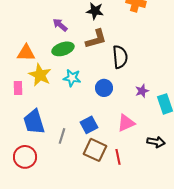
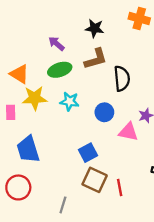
orange triangle: (26, 53) -> (19, 74), turned 30
yellow star: (40, 75) -> (35, 98), turned -30
pink triangle: (126, 123) -> (128, 132), moved, turned 36
gray line: (62, 136) -> (63, 205), moved

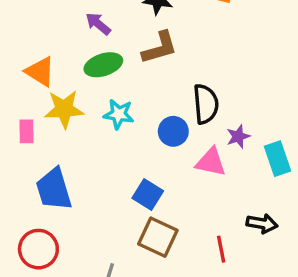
black semicircle: (122, 78) -> (206, 104), moved
blue square: (88, 153) -> (148, 194), turned -30
red line: (120, 187) -> (221, 249), moved

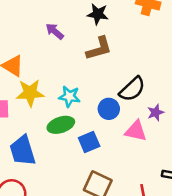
green ellipse: (103, 65) -> (61, 125), moved
black semicircle: (206, 104) -> (132, 89), turned 52
blue square: (148, 194) -> (89, 142), moved, turned 35

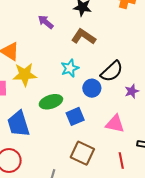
brown L-shape: (99, 49) -> (83, 37), turned -130
cyan star: (69, 97) -> (70, 68), moved, turned -30
pink triangle: (136, 131) -> (115, 124), moved

